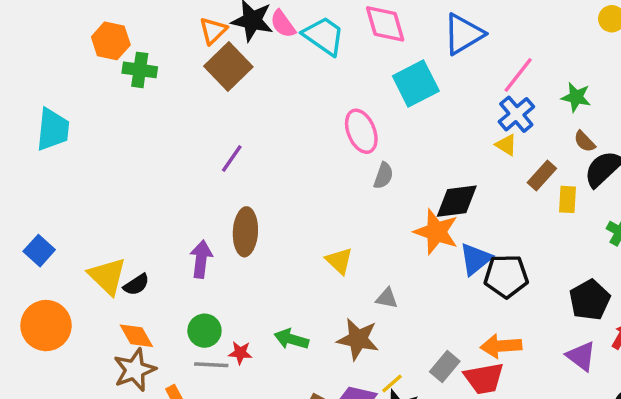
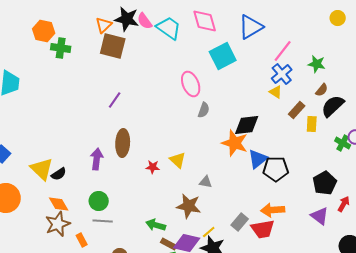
brown square: (228, 66) -> (113, 46), turned -32
brown semicircle: (585, 141) -> (322, 90), turned -96
green arrow: (291, 339) -> (156, 225), moved
red star: (240, 353) -> (153, 167), moved

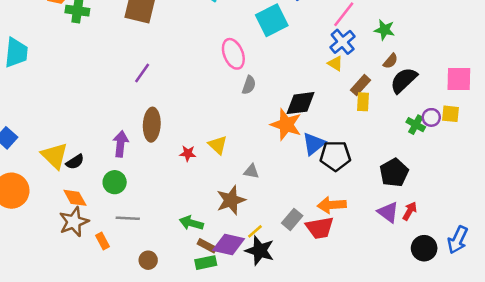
yellow rectangle: (312, 124) -> (363, 102), moved
green circle: (99, 201) -> (115, 182), moved
red arrow: (344, 204) -> (410, 211), moved
brown star: (189, 206) -> (231, 200), turned -30

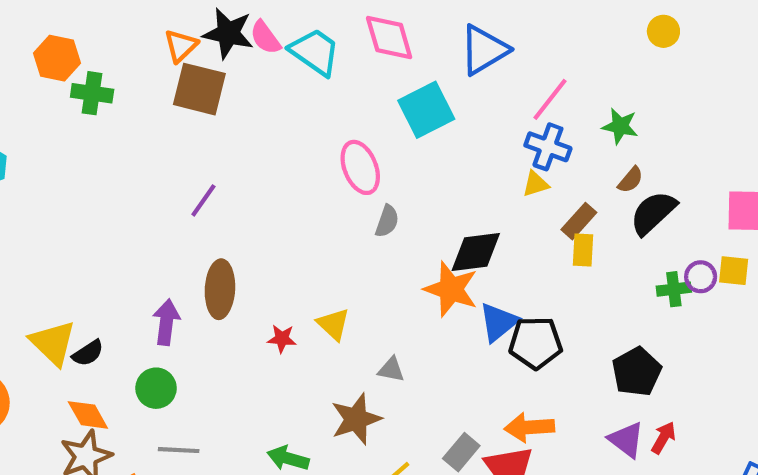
blue cross: (343, 42) -> (548, 147), turned -30
yellow triangle: (335, 63) -> (536, 184), turned -49
green cross: (416, 125) -> (674, 289), turned -36

